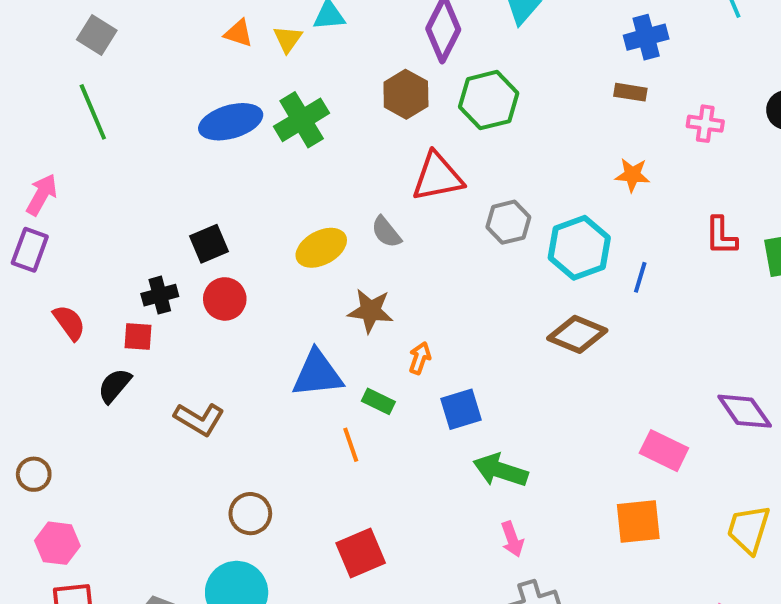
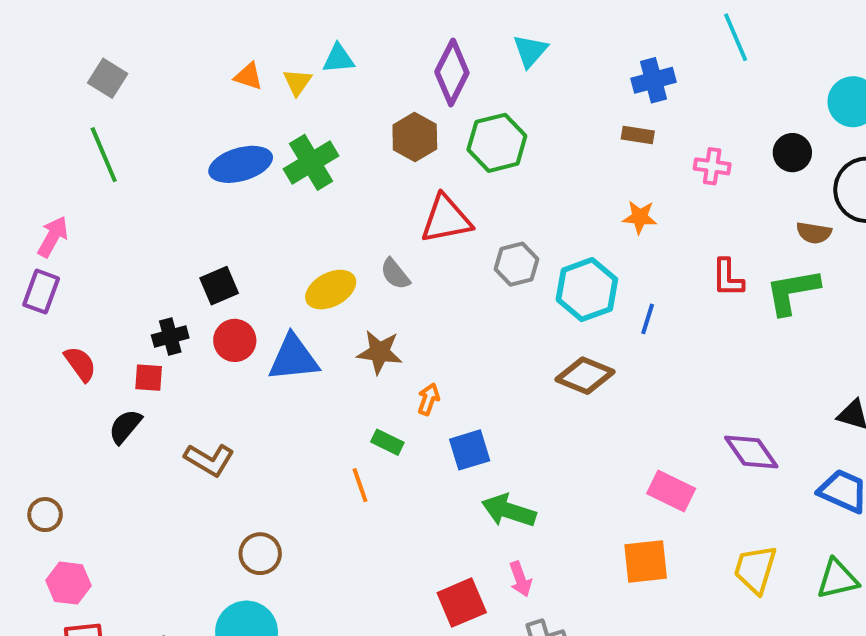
blue triangle: (317, 374) -> (293, 358), moved
red square: (361, 553) -> (462, 603), moved

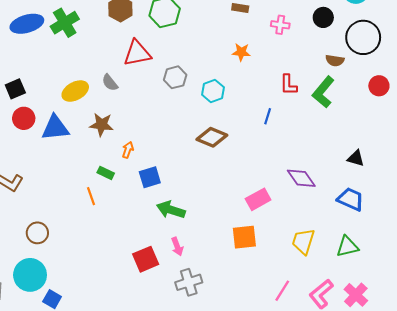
cyan hexagon: (587, 290) -> (213, 91), size x0.7
green L-shape: (792, 292) -> (323, 92), turned -40
blue line: (648, 319) -> (268, 116), moved
pink rectangle: (671, 491) -> (258, 199), turned -55

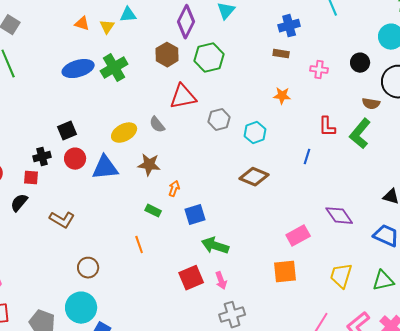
orange line: (91, 196) -> (139, 245), moved
red square: (146, 259) -> (191, 278), moved

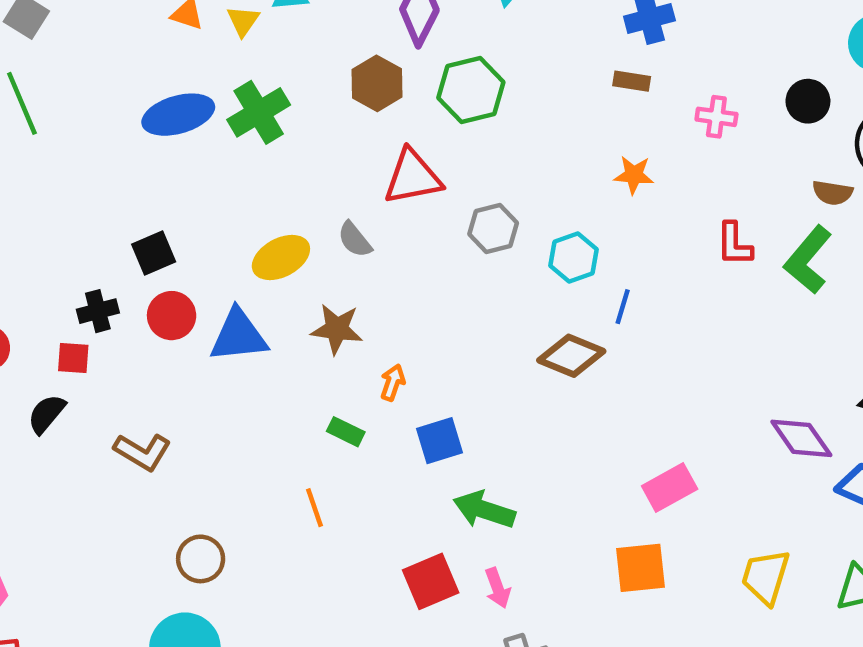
blue line: (307, 157) -> (623, 307), moved
purple diamond: (339, 216) -> (801, 438), moved

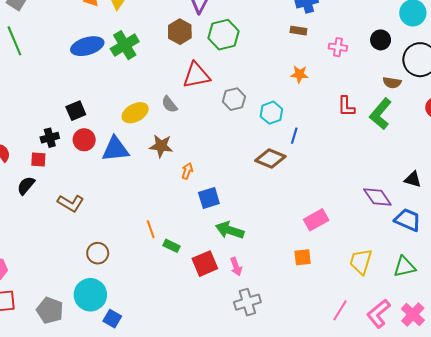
green rectangle: (346, 432) -> (172, 246), moved
orange square: (640, 568) -> (303, 257), size x0.7

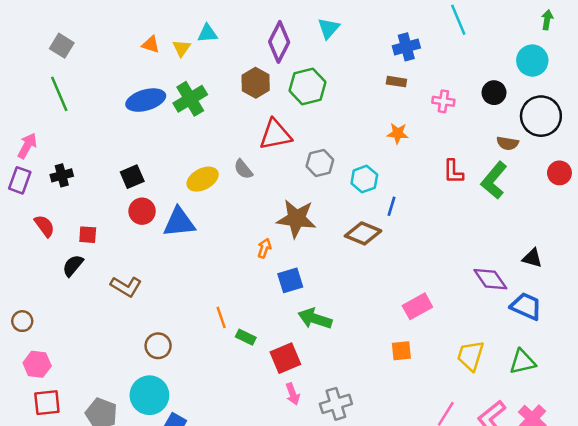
black cross: (50, 138) -> (62, 175), moved
brown star: (161, 146) -> (296, 219), moved, size x1.4
pink arrow: (236, 267) -> (293, 394), moved

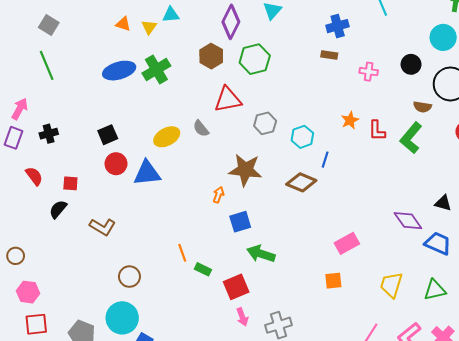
orange star: (398, 133) -> (350, 120), moved, turned -30

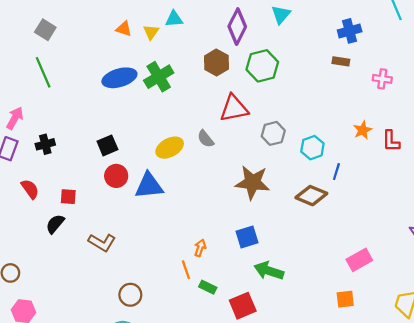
orange arrow: (218, 195) -> (200, 248), moved

